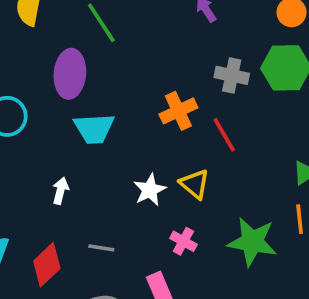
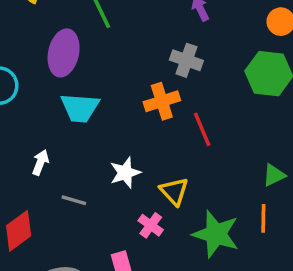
gray cross: (232, 75) -> (186, 60), moved
yellow triangle: (195, 184) -> (174, 191), moved
gray line: (101, 248) -> (74, 200), moved

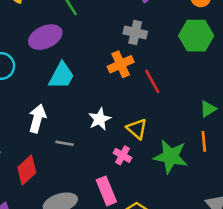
purple ellipse: (64, 53) -> (45, 37), turned 60
cyan trapezoid: (80, 108) -> (62, 76), turned -60
white arrow: (40, 162) -> (37, 119), size x1.5

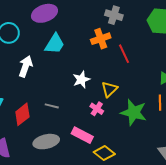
white arrow: (37, 119) -> (26, 66), moved
yellow triangle: (137, 129) -> (109, 89), turned 30
gray line: (65, 143) -> (52, 106), moved
pink rectangle: (106, 191) -> (82, 135), turned -45

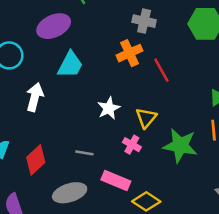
gray line: (52, 106) -> (84, 153), moved

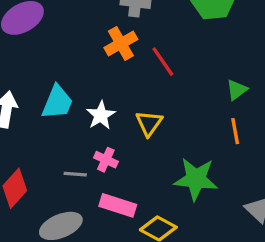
cyan trapezoid: (70, 65) -> (57, 102), moved
pink cross: (132, 145) -> (106, 160), moved
green star: (180, 146) -> (196, 179), moved

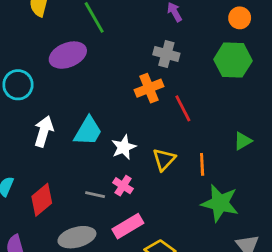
orange line: (235, 131) -> (202, 164), moved
green star: (196, 179) -> (220, 203), moved
pink rectangle: (118, 205) -> (128, 226), turned -56

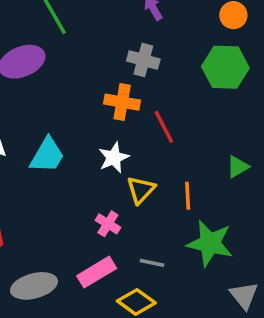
orange cross: (149, 88) -> (122, 102), turned 32
white star: (124, 147) -> (114, 158), moved
pink cross: (123, 186) -> (108, 224), moved
gray line: (95, 195) -> (152, 263), moved

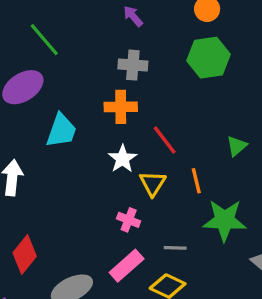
red line: (164, 127) -> (165, 140), moved
cyan trapezoid: (47, 155) -> (61, 131), moved

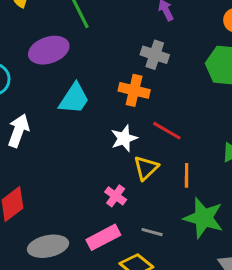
red line: (165, 140) -> (167, 131), turned -36

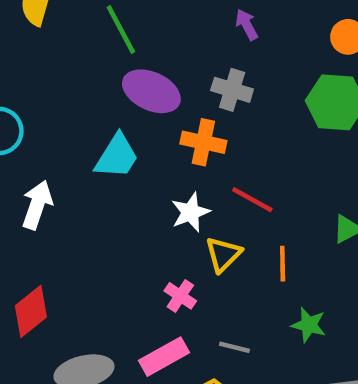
purple ellipse: (49, 50) -> (151, 91), moved, turned 45
green star: (204, 218) -> (309, 325), size x0.6

